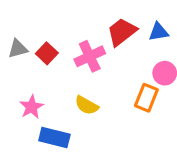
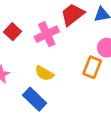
blue rectangle: (54, 137) -> (35, 99), moved, turned 30

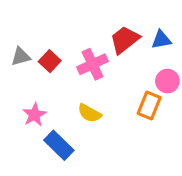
blue rectangle: (35, 99) -> (59, 145), moved

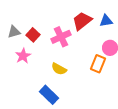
pink star: (34, 115) -> (23, 56), moved
blue rectangle: (59, 145) -> (49, 95), moved

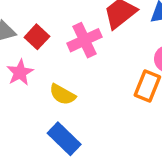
yellow semicircle: (59, 69) -> (62, 95), moved

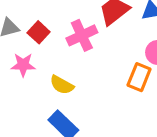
pink star: (20, 72) -> (23, 65), turned 30

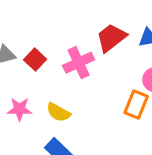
pink star: (23, 65) -> (20, 109), moved

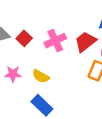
red trapezoid: (111, 38) -> (85, 42), moved

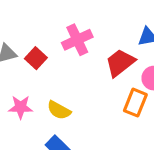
pink cross: (55, 41) -> (77, 40), moved

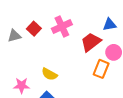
red square: (36, 58) -> (34, 29), moved
pink star: (21, 107) -> (22, 85), moved

